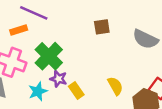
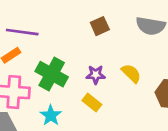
purple star: (58, 79) -> (96, 75), moved
yellow semicircle: (115, 86) -> (131, 73), moved

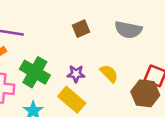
yellow rectangle: (92, 103) -> (72, 100), size x1.5

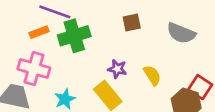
green cross: (35, 72) -> (74, 36), moved, turned 32

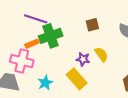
orange rectangle: (39, 32) -> (32, 44), moved
yellow semicircle: (152, 75) -> (101, 54), moved

